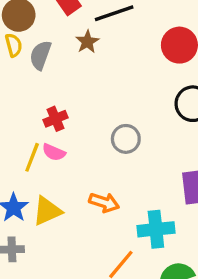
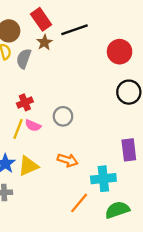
brown star: (87, 42) -> (45, 42), moved
red cross: (55, 119) -> (25, 102), moved
gray circle: (126, 139) -> (63, 116), moved

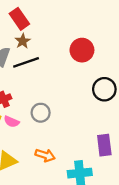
black line: (75, 30) -> (26, 62), moved
red circle: (120, 52) -> (82, 50), moved

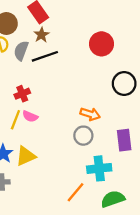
gray circle: (41, 113) -> (83, 136), moved
orange arrow: (45, 155) -> (90, 114), moved

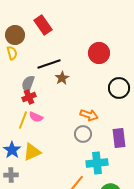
brown star: (41, 35) -> (62, 78), moved
gray semicircle: (21, 51) -> (28, 84), moved

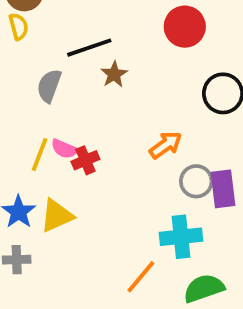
red cross: (29, 97) -> (85, 160), moved
orange arrow: (89, 115) -> (166, 145), turned -54
gray circle: (83, 134) -> (196, 181), moved

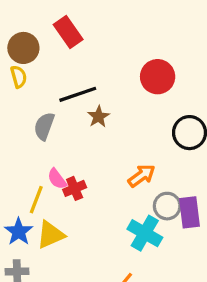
pink semicircle: (64, 149) -> (57, 179), turned 30
yellow line: (40, 155) -> (36, 200), moved
cyan cross: (181, 237) -> (145, 233), moved, turned 36

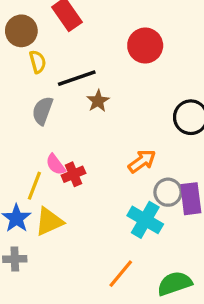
yellow semicircle: (19, 77) -> (38, 62), moved
red circle: (158, 77) -> (145, 46), moved

